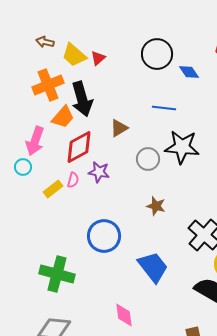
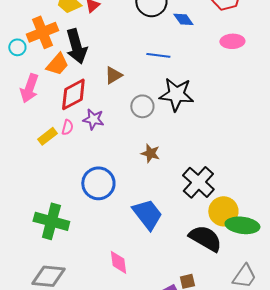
cyan circle: (23, 167) -> (17, 47), moved

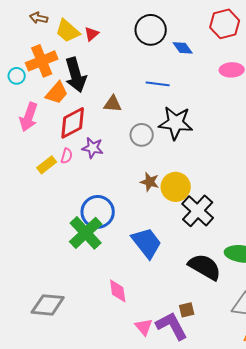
brown triangle: (113, 75) -> (113, 104), turned 36
yellow circle: (223, 211) -> (176, 187), moved
green cross: (51, 221) -> (86, 233), moved, turned 32

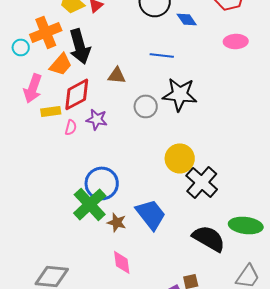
yellow rectangle: (47, 165) -> (51, 111), moved, turned 30
brown star: (150, 182) -> (117, 222), moved

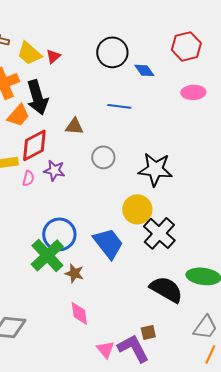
black star: (180, 94) -> (155, 169), moved
blue trapezoid: (151, 214) -> (108, 243), moved

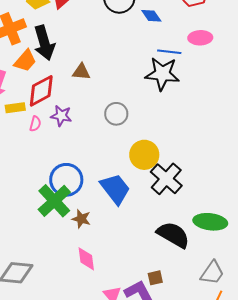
blue line: (119, 106) -> (169, 52), moved
gray circle: (103, 157) -> (116, 114), moved
black star: (155, 169) -> (162, 74), moved

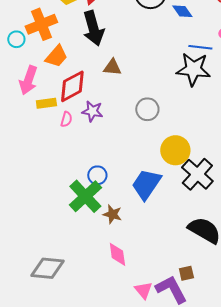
black arrow: (44, 43) -> (93, 28), moved
blue circle: (66, 180) -> (97, 175), size x0.6
blue trapezoid: (115, 189) -> (146, 184), turned -108

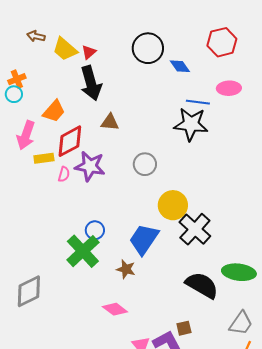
orange cross: (41, 24) -> (17, 79), moved, size x0.6
purple star: (92, 111) -> (90, 166), size x1.4
brown star: (112, 214) -> (126, 269), moved
pink diamond: (117, 254) -> (115, 309), turned -45
gray diamond: (47, 268) -> (29, 291), moved, turned -32

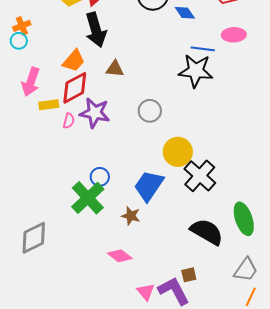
orange trapezoid: (54, 111) -> (74, 61), moved
green ellipse: (239, 272) -> (244, 219), turned 64

